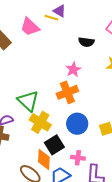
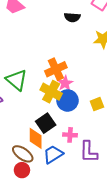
pink star: (73, 70) -> (65, 83), moved
yellow cross: (40, 122) -> (51, 92), moved

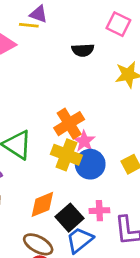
black square: (46, 123) -> (70, 218), moved
orange diamond: (36, 138) -> (42, 204), moved, turned 75

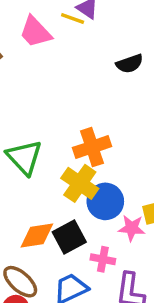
black semicircle: (83, 50) -> (130, 64), turned -30
pink star: (84, 141) -> (132, 228), moved, turned 30
black square: (70, 218) -> (69, 237), moved

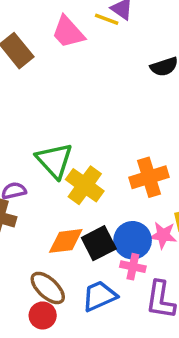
orange cross: (92, 147) -> (149, 177), moved
yellow cross: (80, 183) -> (85, 185), moved
blue circle: (105, 201) -> (133, 240), moved

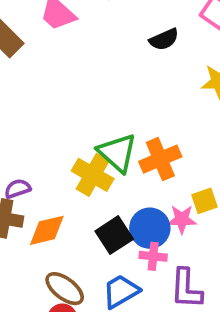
green triangle: (54, 161) -> (117, 153), moved
orange diamond: (66, 241) -> (47, 230), moved

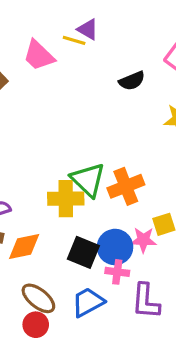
yellow cross: (93, 175) -> (66, 199), turned -32
black square: (114, 235) -> (83, 252), turned -36

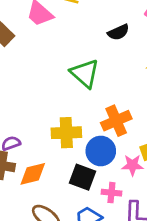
green triangle: (88, 180) -> (85, 73), moved
blue circle: (115, 247) -> (101, 151), moved

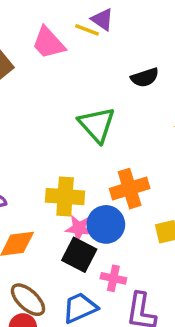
pink star: (132, 165) -> (79, 228), moved

